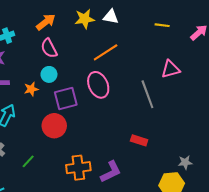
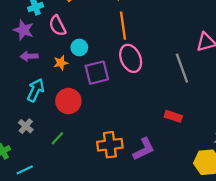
pink semicircle: (49, 48) -> (57, 26), moved
orange line: (106, 52) -> (123, 26), moved, turned -65
red circle: (54, 126) -> (68, 101), moved

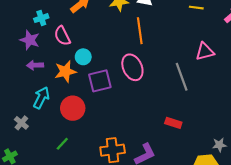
orange line: (123, 26) -> (140, 31), moved
orange star: (61, 63) -> (65, 71), size x1.5
gray cross: (26, 126) -> (21, 123), moved

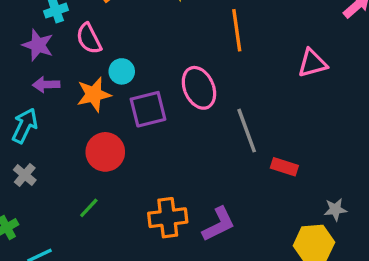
orange line: (140, 31) -> (237, 30), moved
gray line: (182, 77) -> (247, 131), moved
cyan arrow: (41, 98) -> (25, 126), moved
red rectangle: (173, 123) -> (284, 167), moved

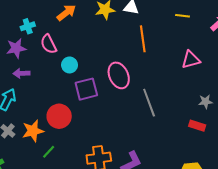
purple star: (38, 45) -> (16, 48), turned -30
orange star: (94, 94) -> (33, 131), moved
red rectangle: (284, 167) -> (197, 126), moved
gray star: (335, 209) -> (205, 102), moved

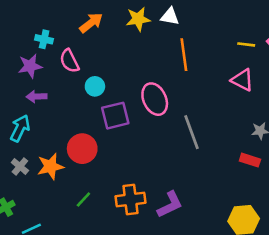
yellow line: (182, 16) -> (246, 44), moved
cyan cross: (28, 26) -> (44, 39), turned 32
pink triangle: (191, 60) -> (242, 80), turned 42
green line: (49, 152) -> (83, 199), moved

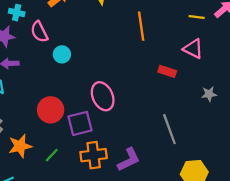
pink ellipse: (155, 99) -> (103, 96), moved
purple square: (115, 116) -> (80, 123), moved
gray line: (192, 132) -> (169, 129), moved
red rectangle: (250, 160) -> (167, 71), moved
orange star: (50, 166) -> (20, 146), moved

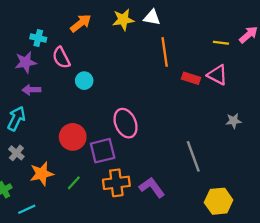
red rectangle: (167, 71) -> (191, 78), moved
purple L-shape: (129, 160) -> (152, 187), turned -100

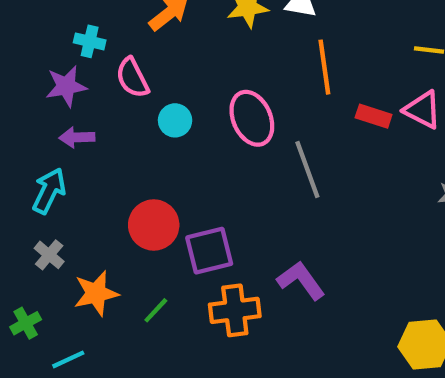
pink ellipse: (126, 123) -> (252, 118), moved
gray line: (193, 156) -> (307, 169), moved
purple L-shape: (152, 187) -> (301, 280), moved

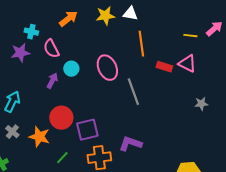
purple arrow: (77, 137) -> (52, 81), moved, turned 119
purple L-shape: (301, 280) -> (130, 144), turned -35
orange star: (96, 293) -> (39, 137), moved, turned 30

